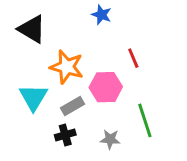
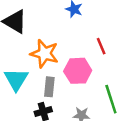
gray rectangle: (72, 106) -> (49, 87), turned -54

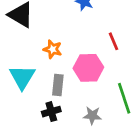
orange star: (44, 54) -> (53, 49), size x0.6

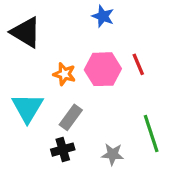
pink hexagon: (88, 68) -> (103, 69), moved
gray rectangle: (58, 85) -> (71, 117), turned 30

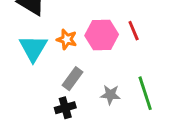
cyan triangle: (27, 108) -> (33, 48), moved
gray star: (113, 154) -> (110, 95), moved

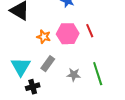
cyan triangle: (33, 48) -> (21, 67), moved
black cross: (65, 108) -> (33, 87), moved

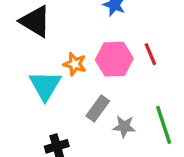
gray rectangle: (48, 64) -> (98, 108), moved
cyan triangle: (21, 67) -> (45, 85), moved

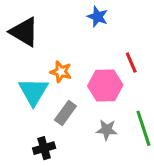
pink hexagon: (114, 59) -> (105, 85), moved
gray rectangle: (98, 108) -> (65, 113), moved

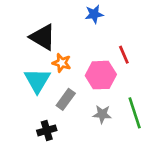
blue star: (98, 17) -> (94, 14), turned -30
black triangle: (24, 32) -> (43, 37), moved

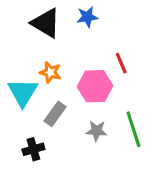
black triangle: (43, 37) -> (46, 23), moved

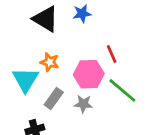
green line: (133, 129) -> (122, 90), moved, turned -32
gray star: (97, 131) -> (83, 104), moved

